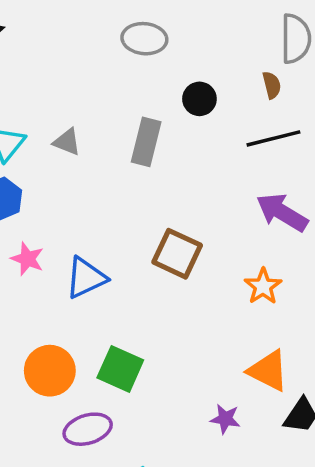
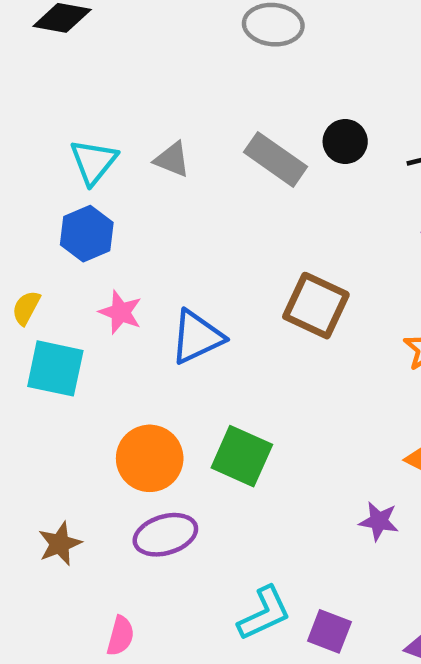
black circle: (199, 99) -> (345, 141), moved
gray rectangle: (146, 142) -> (276, 159), turned -69
purple ellipse: (88, 429) -> (165, 535), moved

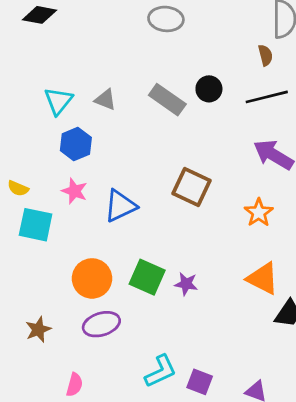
blue hexagon: (87, 234) -> (76, 144), moved
yellow semicircle: (26, 308) -> (18, 188), turned -95
purple star: (379, 521) -> (186, 284), moved

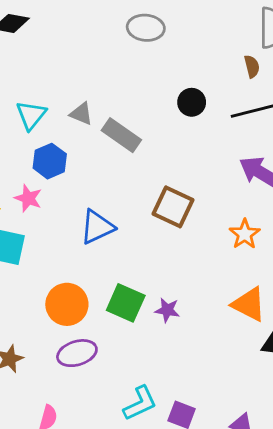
gray rectangle: (167, 100) -> (121, 135), moved
pink star: (75, 191) -> (28, 198), moved

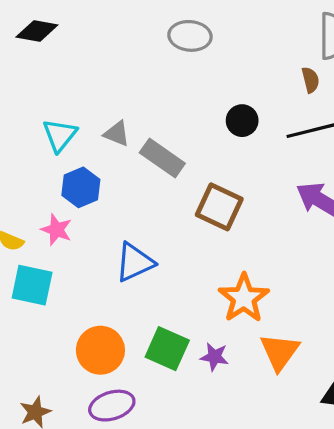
brown square: (173, 207) -> (219, 207), moved
orange star: (245, 234) -> (244, 298), moved, size x1.4
orange triangle: (249, 304) -> (280, 352), moved, turned 39

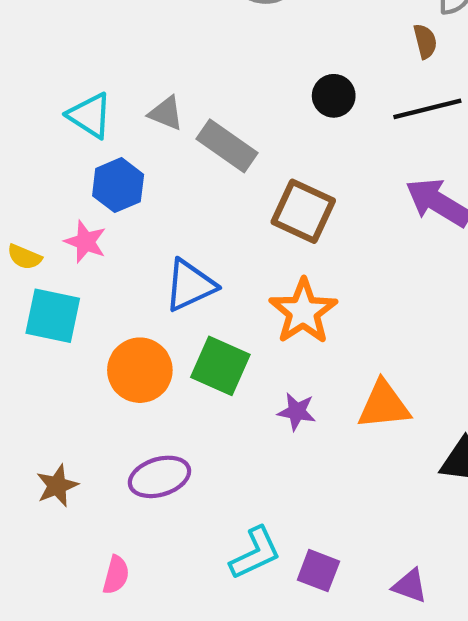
cyan triangle: (60, 135) -> (90, 115), turned -36
orange star: (244, 298) -> (303, 311), moved
green square: (167, 349) -> (220, 366), moved
orange circle: (100, 350) -> (140, 370), moved
orange triangle: (280, 352) -> (384, 405), turned 48

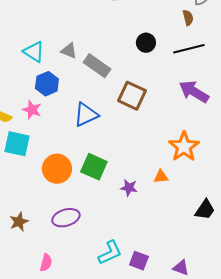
blue triangle: (190, 285) -> (86, 115), moved
orange star: (303, 311) -> (184, 147), moved
orange triangle: (384, 405) -> (161, 177), moved, size x0.6

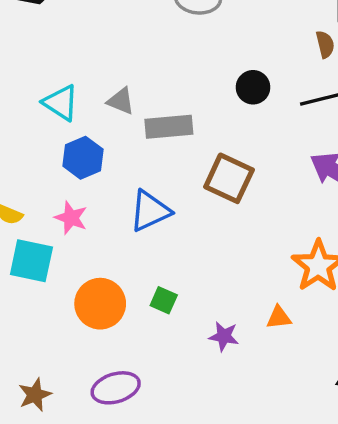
gray rectangle: (97, 66) -> (169, 127), turned -40
pink star: (32, 110) -> (71, 218), moved
green square: (94, 167) -> (164, 300), size x0.6

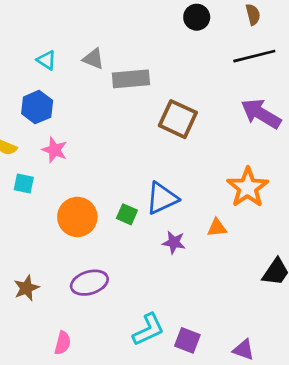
black circle: (253, 87) -> (197, 17), moved
cyan triangle: (61, 103) -> (47, 60), size x0.7
blue hexagon: (83, 158) -> (37, 107), moved
blue triangle: (150, 211) -> (162, 198), moved
cyan square: (31, 261) -> (24, 183), size x0.6

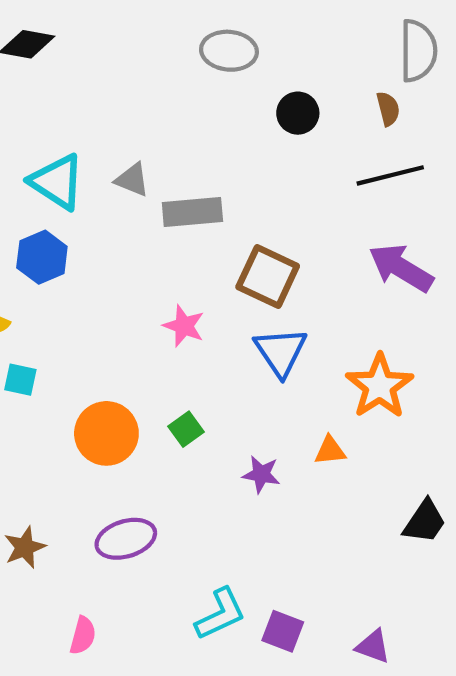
cyan triangle: (47, 60) -> (57, 182), size x1.8
pink star: (55, 150) -> (184, 326), moved
blue triangle: (162, 198) -> (281, 352), moved, turned -39
green square: (127, 214) -> (186, 429), turned 30

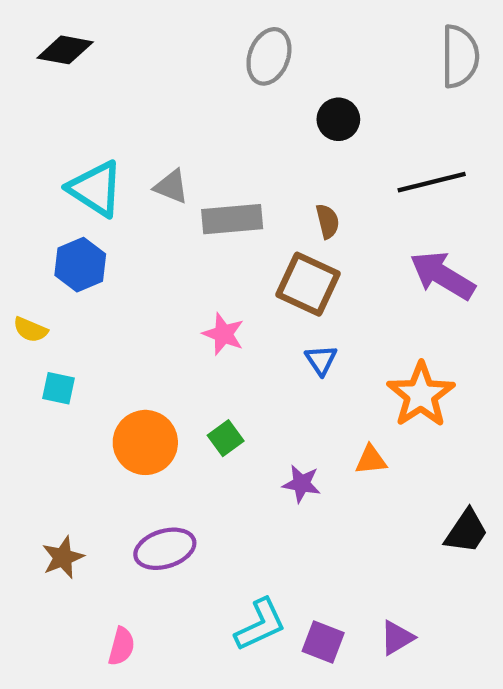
gray ellipse: (229, 51) -> (269, 56), turned -74
brown semicircle: (388, 109) -> (328, 221), moved
blue triangle: (281, 352) -> (321, 360), size x0.6
purple triangle: (373, 646) -> (397, 638), moved, turned -51

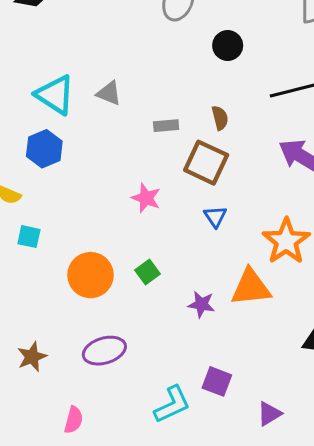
gray rectangle: (232, 219) -> (166, 126), moved, size x0.6
orange triangle: (371, 460) -> (251, 287), size x1.8
purple square: (323, 642) -> (217, 381), moved

